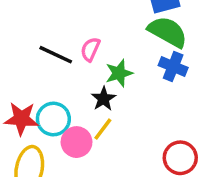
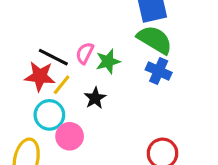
green star: (119, 73) -> (108, 61), moved
red star: (21, 119) -> (40, 76), moved
yellow line: (103, 129) -> (62, 85), moved

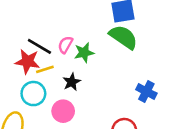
blue cross: (159, 71) -> (146, 91), moved
yellow line: (62, 85) -> (45, 69), turned 30
pink circle: (70, 136) -> (63, 111), moved

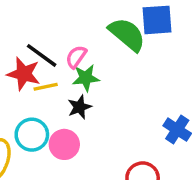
green semicircle: (123, 37) -> (127, 34), moved
green star: (84, 53) -> (86, 78), moved
cyan circle: (33, 94) -> (32, 135), moved

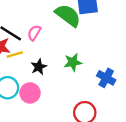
green star: (86, 78) -> (73, 62), moved

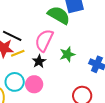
pink semicircle: (34, 33) -> (44, 40), moved, size x1.6

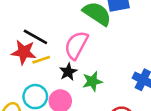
green star: (67, 54) -> (92, 81), moved

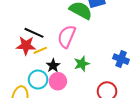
black star: (68, 72) -> (53, 66), moved

